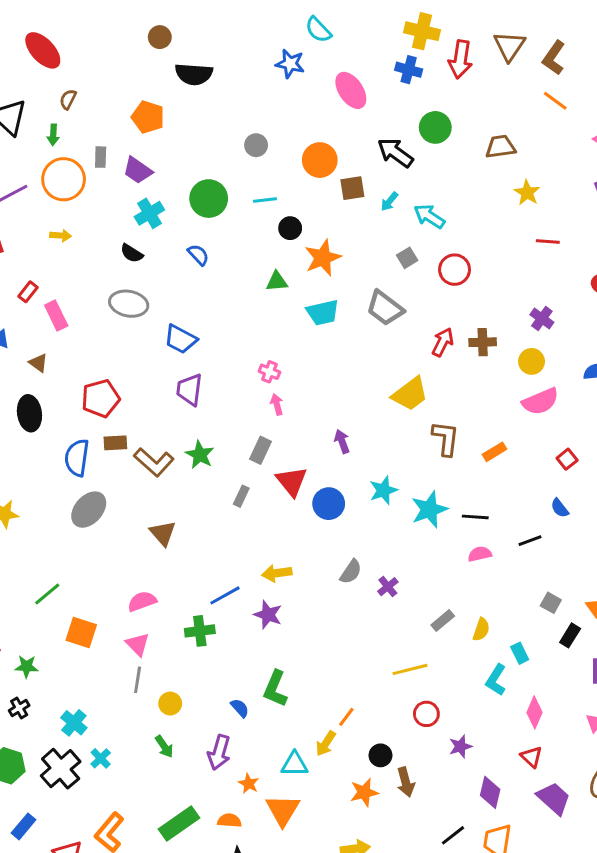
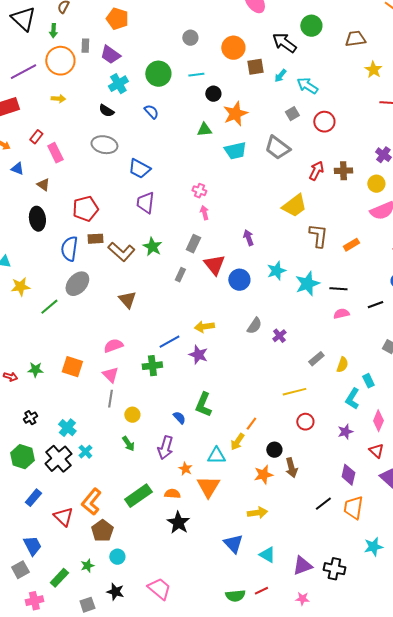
green line: (47, 594) -> (49, 307), moved
green star: (27, 667) -> (35, 370), moved
purple star: (460, 746) -> (345, 432), moved

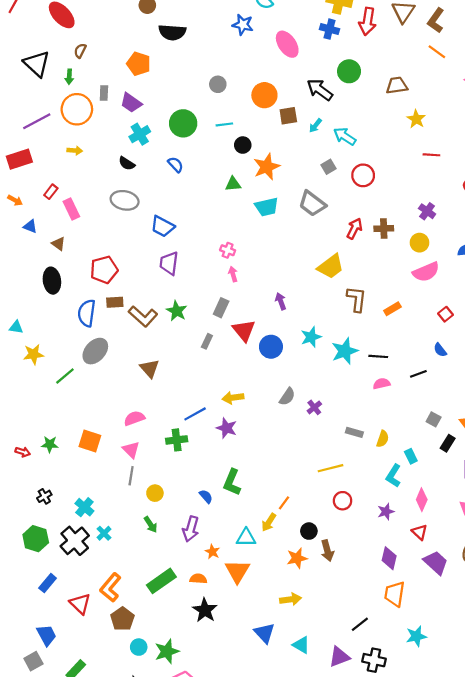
gray rectangle: (316, 359) -> (354, 432), turned 56
black line: (323, 504) -> (360, 624), moved
green star: (87, 566) -> (167, 651), moved, size x1.6

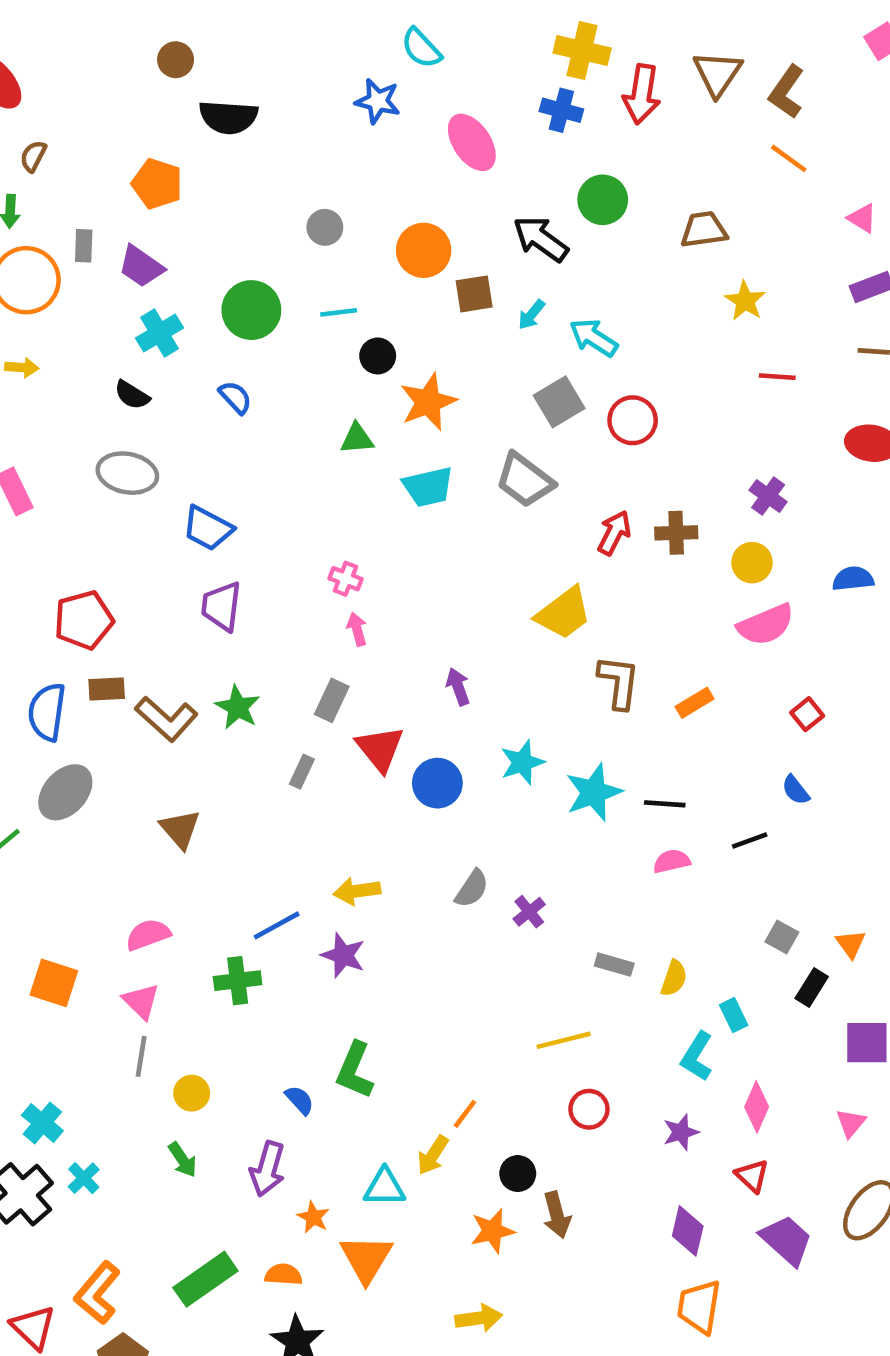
gray square: (328, 167) -> (559, 402), size x1.5

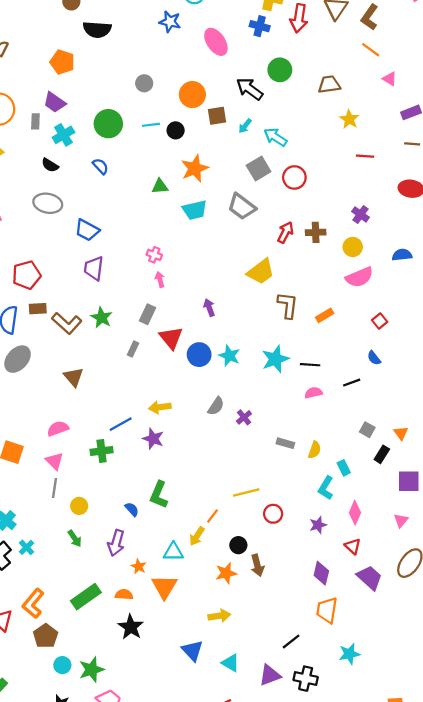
pink triangle: (862, 218) -> (390, 79), moved
gray rectangle: (84, 246) -> (35, 121), moved
black circle: (378, 356) -> (176, 130), moved
cyan star: (522, 762) -> (229, 356), moved, turned -30
yellow line: (564, 1040) -> (246, 492), moved

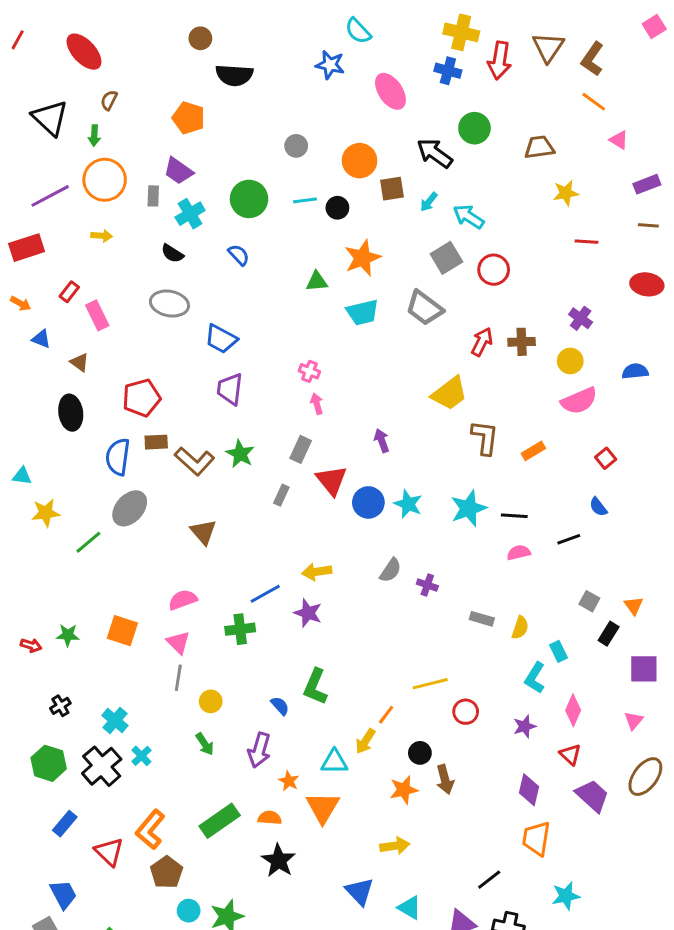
yellow star: (349, 119) -> (566, 193), turned 30
purple cross: (244, 417) -> (427, 585), turned -32

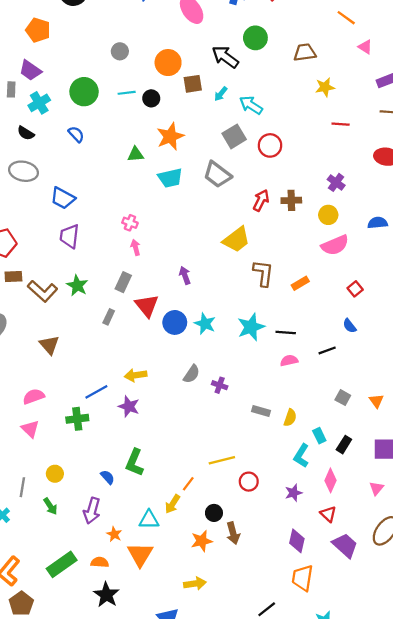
black rectangle: (609, 634) -> (344, 445), moved
gray line: (178, 678) -> (22, 487), moved

